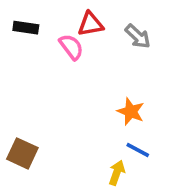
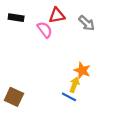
blue line: (138, 150) -> (69, 97), moved
yellow arrow: (117, 173) -> (74, 85), moved

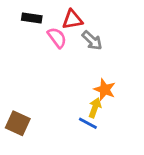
black rectangle: (16, 18) -> (32, 18), moved
gray arrow: (87, 23) -> (92, 40), moved

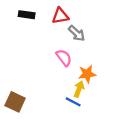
pink semicircle: (57, 38) -> (64, 58), moved
orange star: (105, 90) -> (87, 74), turned -30

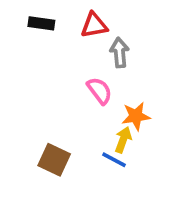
gray arrow: (77, 33) -> (120, 53), turned -138
brown square: (15, 102) -> (54, 160), moved

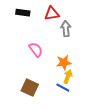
pink semicircle: (100, 91) -> (36, 50), moved
orange star: (136, 116) -> (64, 63), moved

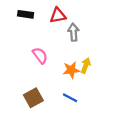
yellow arrow: (68, 77) -> (86, 65), moved
brown square: (30, 88) -> (33, 98), turned 36

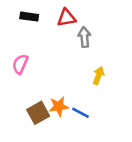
pink semicircle: (40, 55) -> (20, 64), moved, turned -120
orange star: (71, 70) -> (59, 106), moved

